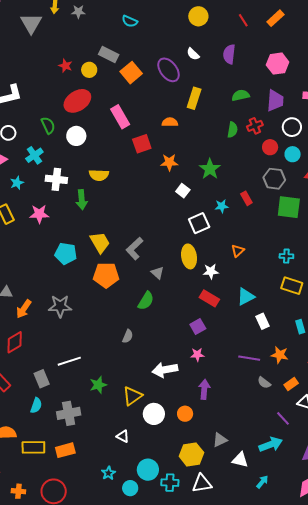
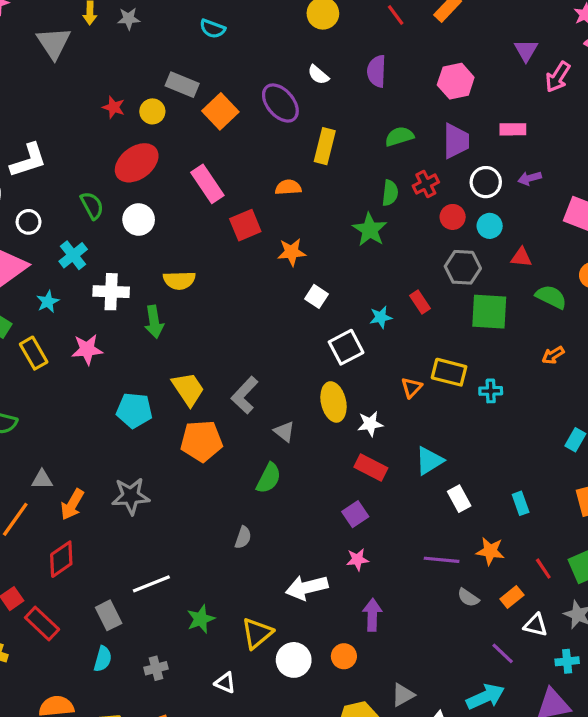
green star: (210, 169) -> (370, 230), moved
yellow rectangle: (292, 286) -> (449, 372), moved
gray cross: (69, 413) -> (156, 668), size x0.6
white triangle: (123, 436) -> (225, 683), moved

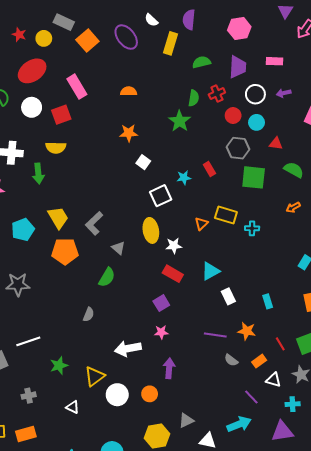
yellow rectangle: (325, 146) -> (171, 43), moved
red square: (245, 225) -> (61, 115), moved
cyan pentagon: (134, 410) -> (23, 230), turned -30

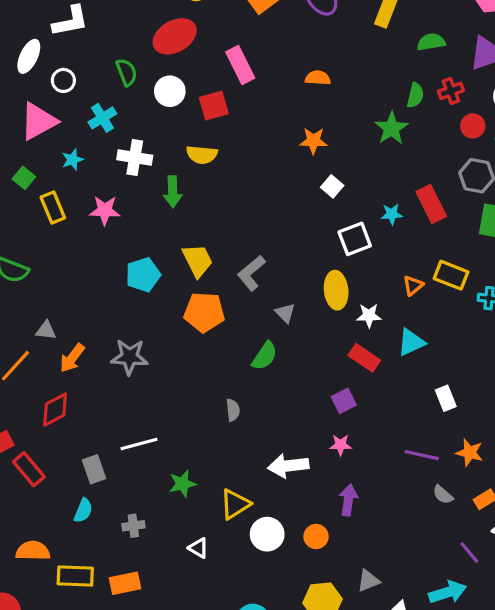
red rectangle: (209, 169) -> (431, 204), size x1.6
cyan triangle: (210, 271) -> (411, 342), moved
gray semicircle: (89, 315) -> (233, 410), turned -32

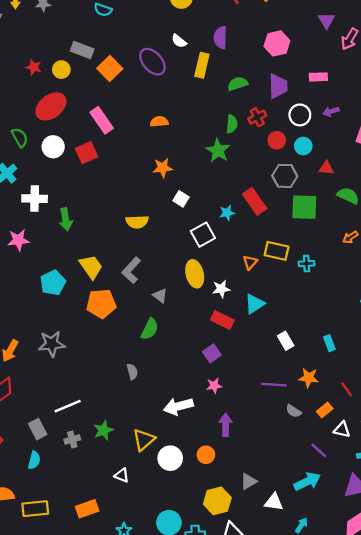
yellow semicircle: (202, 155) -> (137, 222), moved
gray cross: (133, 526) -> (72, 440), moved
orange rectangle: (125, 583) -> (87, 509), moved

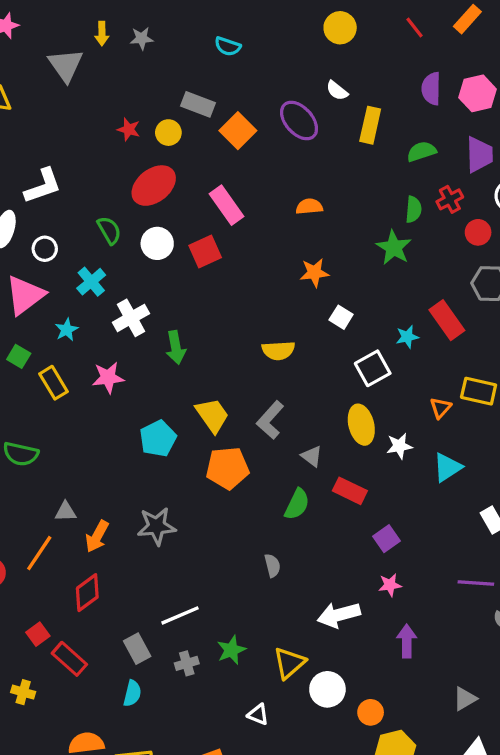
purple semicircle: (220, 38) -> (431, 89), moved
white cross: (35, 199) -> (131, 318), turned -30
red rectangle: (222, 320) -> (350, 491), moved
orange circle: (206, 455) -> (371, 712), moved
gray triangle: (248, 481) -> (465, 699), moved

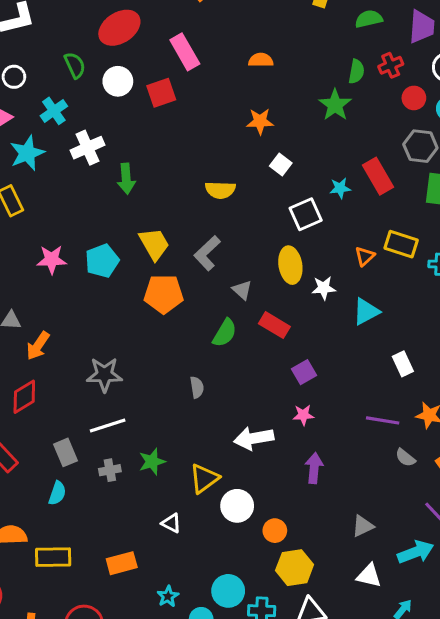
cyan star: (67, 330) -> (27, 153), size x1.6
pink star: (108, 378) -> (52, 260), moved
gray star: (157, 526) -> (104, 375), moved

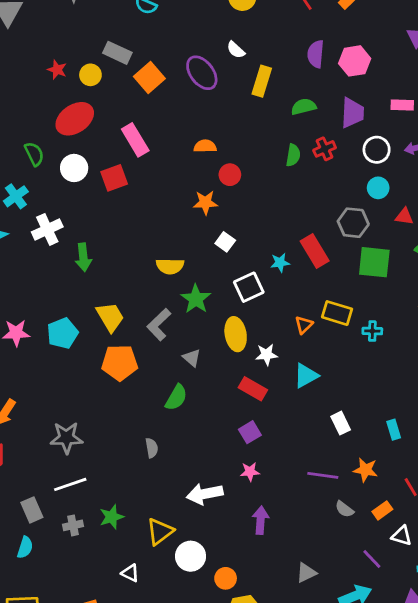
red circle: (414, 98) -> (230, 175), moved
green star: (335, 105) -> (196, 299), moved
red rectangle: (274, 325) -> (253, 389), moved

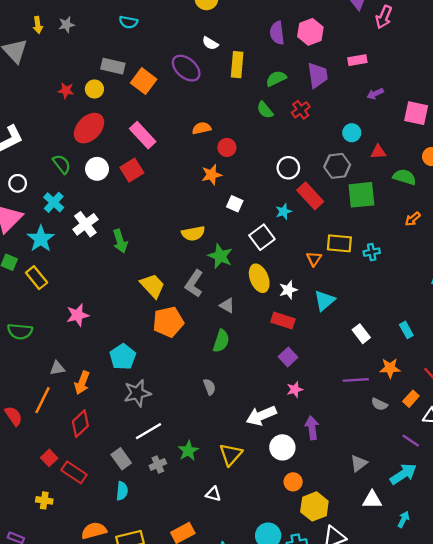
white circle: (377, 150) -> (288, 168), moved
green semicircle: (293, 155) -> (265, 110), moved, turned 144
cyan pentagon: (63, 333) -> (123, 357), moved
white circle: (191, 556) -> (282, 447), moved

